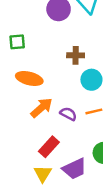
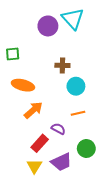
purple semicircle: (68, 114) -> (58, 129), moved

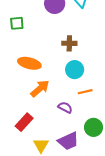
green square: (13, 54) -> (17, 23), moved
cyan circle: (76, 86) -> (75, 70), moved
red rectangle: (40, 143) -> (24, 122), moved

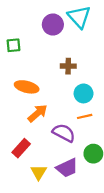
cyan circle: (75, 70) -> (84, 93), moved
purple semicircle: (65, 107) -> (64, 133), size x1.5

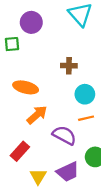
purple circle: (53, 25) -> (31, 22), moved

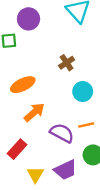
brown cross: (69, 66) -> (67, 63), turned -35
orange ellipse: (26, 87) -> (23, 85), turned -40
orange line: (86, 118) -> (86, 125), moved

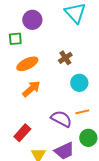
orange ellipse: (23, 85) -> (27, 64), moved
orange arrow: (34, 112) -> (31, 89), moved

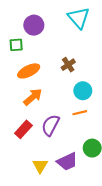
orange line: (82, 112) -> (80, 113), moved
purple semicircle: (61, 119) -> (51, 125), moved, turned -90
red rectangle: (22, 133) -> (23, 129), moved

